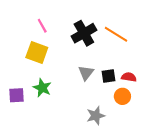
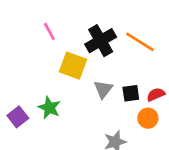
yellow square: (37, 52) -> (73, 66), moved
red semicircle: (129, 77) -> (156, 94), turned -32
purple square: (16, 95) -> (18, 117), turned -35

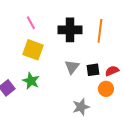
black cross: (101, 41) -> (70, 30), turned 30
orange line: (140, 42) -> (100, 31), turned 65
yellow square: (73, 66) -> (33, 50), moved

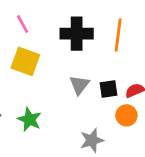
green star: (31, 81) -> (29, 120), moved

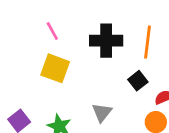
gray triangle: (79, 85) -> (102, 112), moved
black square: (108, 89) -> (138, 81), moved, turned -30

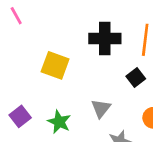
pink line: (52, 31) -> (16, 16), moved

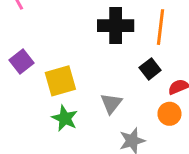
yellow square: (55, 65) -> (60, 81), moved, turned -36
purple square: (20, 116) -> (21, 61), moved

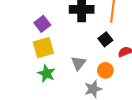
purple square: (21, 61) -> (42, 24), moved
orange circle: (169, 114) -> (105, 70), moved

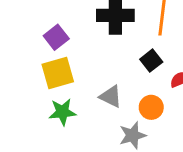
gray triangle: (79, 63) -> (111, 96), turned -42
green star: (46, 73) -> (62, 112), turned -30

